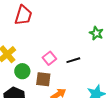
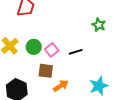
green circle: (22, 71) -> (34, 47), moved

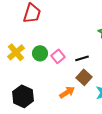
brown square: (46, 71) -> (84, 77), moved, turned 35

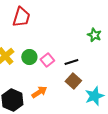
orange arrow: (67, 92) -> (39, 92), moved

